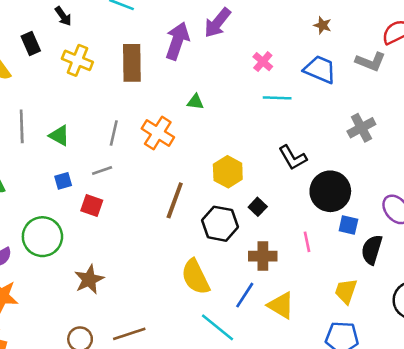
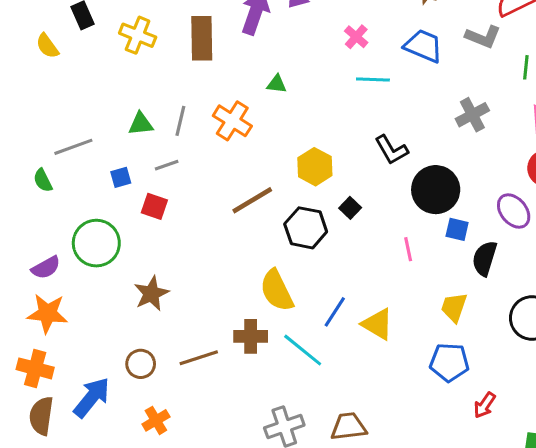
gray line: (22, 126) -> (73, 147), moved, turned 72
green triangle: (59, 136) -> (141, 124), moved, turned -35
brown line: (175, 200) -> (252, 200), turned 39
brown cross: (263, 256) -> (251, 336), moved

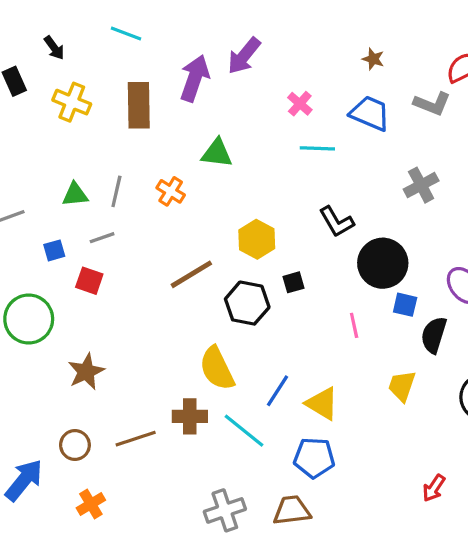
green triangle: (277, 84) -> (217, 153), size x1.5
orange cross: (232, 121) -> (171, 191), size x0.7
black square: (350, 208) -> (293, 282), turned 30
blue pentagon: (449, 362) -> (314, 458), moved

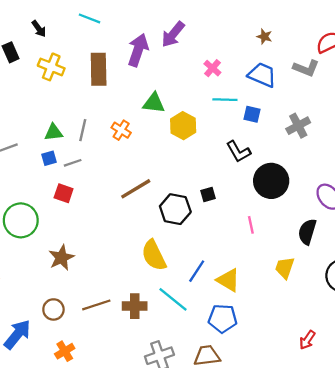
yellow hexagon: (257, 239) -> (183, 126), moved
blue square: (54, 250) -> (49, 158), moved
blue square: (405, 305) -> (252, 114), moved
brown cross: (190, 416) -> (135, 306), moved

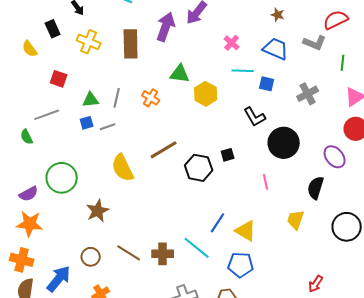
red square: (64, 193) -> (59, 79), moved
yellow semicircle: (154, 255) -> (123, 168), moved
brown line: (96, 305) -> (129, 253), turned 50

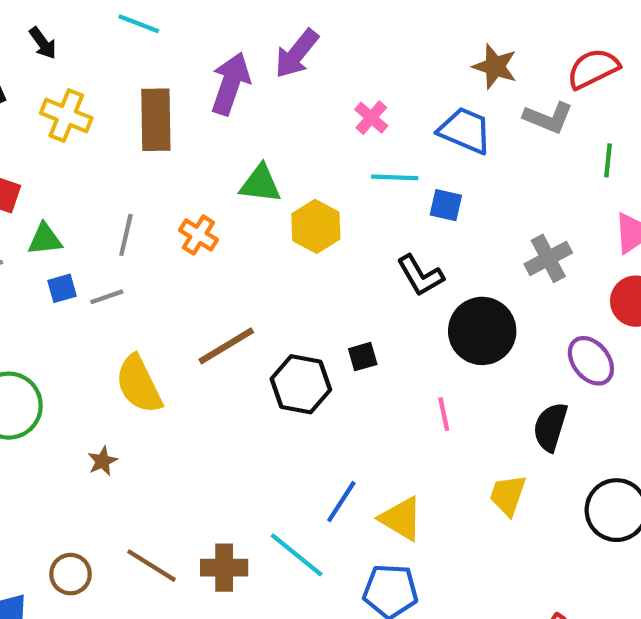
brown star: (278, 15) -> (495, 66), moved, size x1.5
gray cross: (308, 94) -> (548, 258), moved
green triangle: (91, 100) -> (45, 239), moved
brown star: (98, 211) -> (103, 461), moved, size x0.6

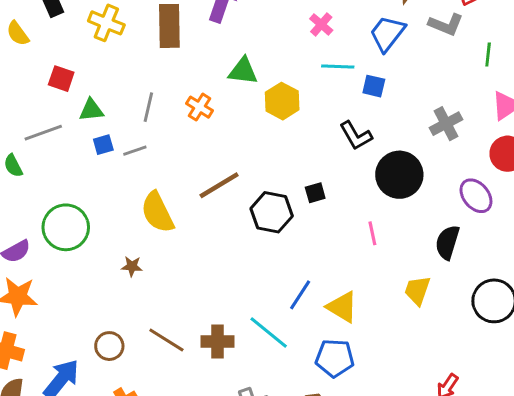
blue trapezoid: (465, 130) -> (387, 33), turned -75
brown star: (103, 461) -> (132, 266), turned 30

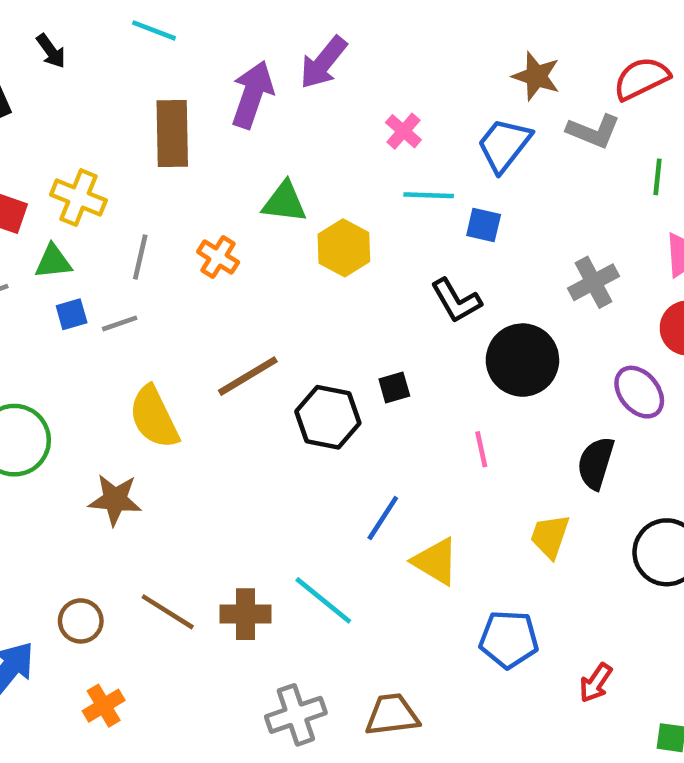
yellow cross: (106, 23) -> (78, 198), moved
brown star: (132, 266) -> (115, 500), size x1.6
blue line: (300, 295) -> (383, 518), moved
blue pentagon: (335, 358) -> (509, 639), moved

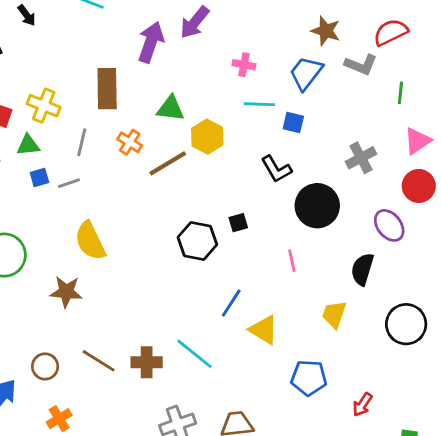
pink cross: (403, 131) -> (244, 65), turned -30
brown rectangle: (172, 133) -> (107, 89), moved
brown line: (248, 376) -> (168, 163), moved

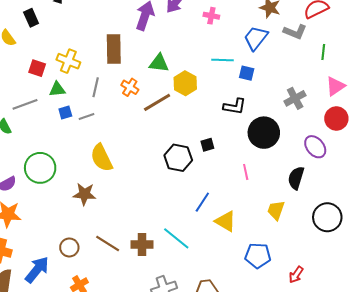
pink cross: (244, 65) -> (211, 16), moved
black L-shape: (276, 169) -> (235, 106), turned -50

